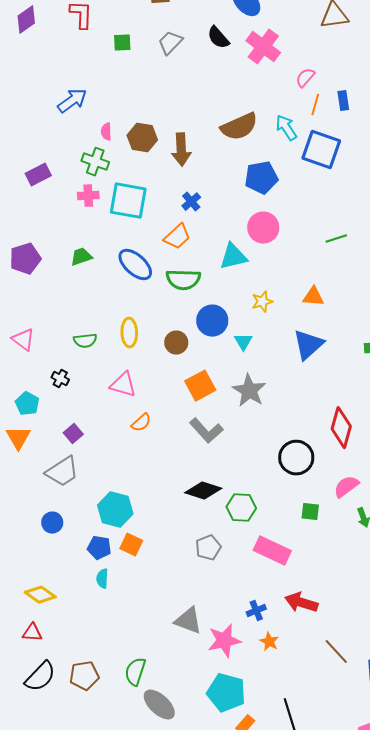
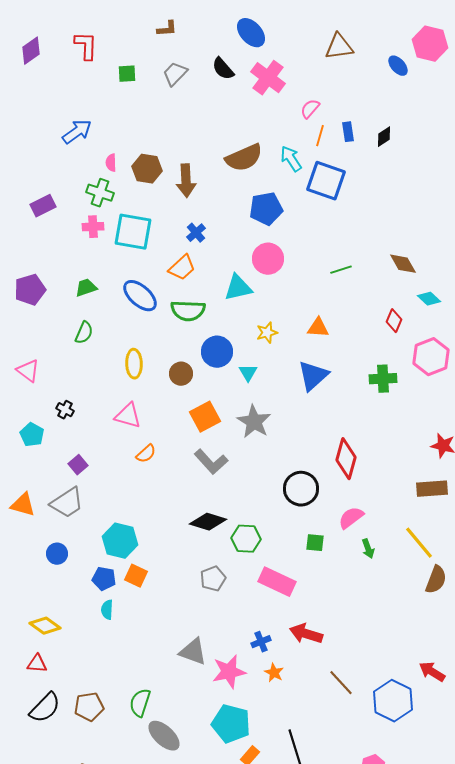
green semicircle: (85, 341) -> (84, 333), moved, turned -60
orange triangle: (18, 438) -> (23, 505), moved, turned -44

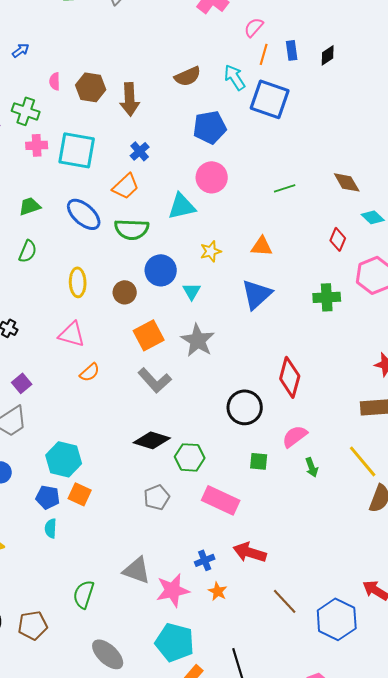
blue arrow: (77, 132) -> (21, 50), size x0.6
brown semicircle: (244, 158) -> (188, 76), size x0.7
green cross: (100, 193) -> (26, 111), moved
green semicircle: (140, 703) -> (84, 594), moved

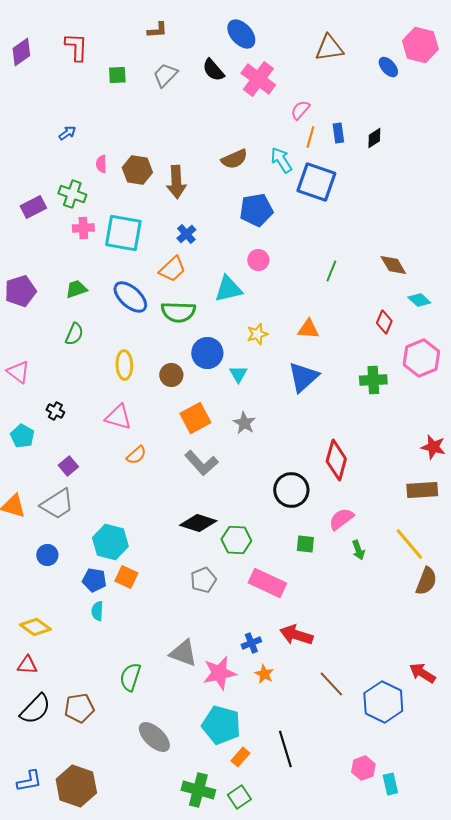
pink circle: (212, 177) -> (258, 260), size x0.7
green line: (285, 188) -> (331, 271), turned -50
gray star: (198, 340) -> (244, 423), size x0.7

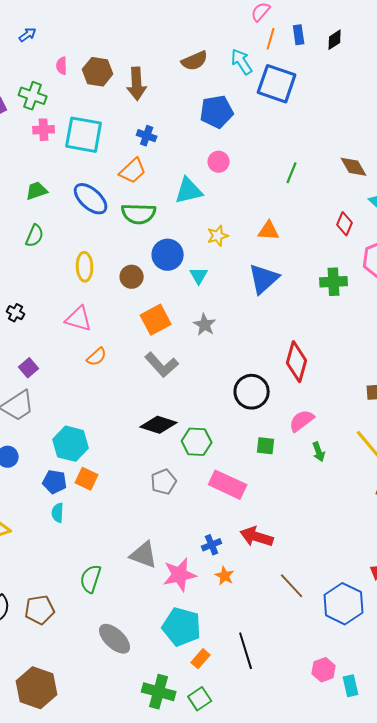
blue cross: (186, 234) -> (147, 136), turned -30

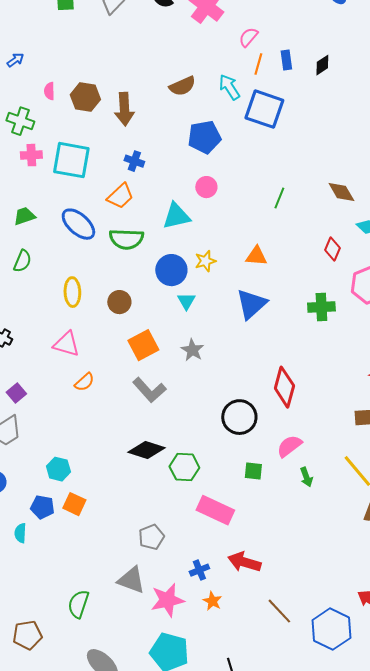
blue circle: (168, 255) -> (171, 270), moved
cyan hexagon: (71, 444) -> (58, 469), size x0.7
gray pentagon: (164, 482) -> (151, 537), moved
cyan semicircle: (58, 513) -> (20, 533), moved

